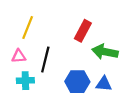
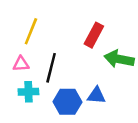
blue hexagon: (77, 82) -> (67, 102), moved
blue triangle: (104, 84) -> (96, 95), moved

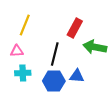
black line: (51, 68) -> (55, 54), moved

